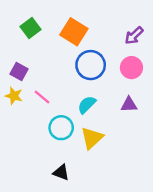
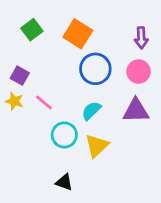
purple arrow: (134, 36) -> (141, 38), turned -48
purple triangle: (129, 105) -> (136, 111), size x1.5

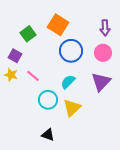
green square: (32, 30) -> (28, 34), moved
purple triangle: (136, 111) -> (101, 82), turned -45

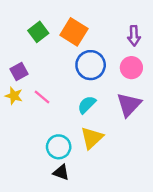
green square: (28, 34) -> (38, 32), moved
purple square: (15, 56) -> (19, 71), turned 32
cyan circle: (48, 100) -> (59, 147), moved

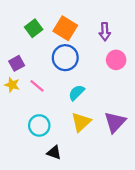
purple arrow: (134, 36) -> (105, 32), moved
blue circle: (91, 65) -> (65, 58), moved
purple triangle: (129, 105) -> (115, 122), moved
cyan circle: (59, 147) -> (39, 125), moved

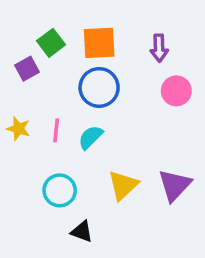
orange square: (65, 28) -> (99, 43), turned -35
purple square: (17, 63) -> (27, 69), moved
pink line: (37, 86) -> (56, 130), turned 56
cyan semicircle: (77, 93) -> (90, 137), moved

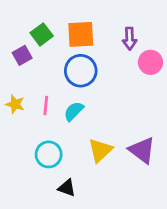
pink circle: (176, 91) -> (150, 62), moved
purple triangle: (175, 185) -> (142, 150), turned -36

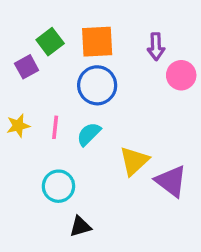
yellow star: (15, 104) -> (18, 126), turned -30
yellow triangle: (100, 150) -> (134, 161), moved
black triangle: (67, 188) -> (80, 226), turned -36

